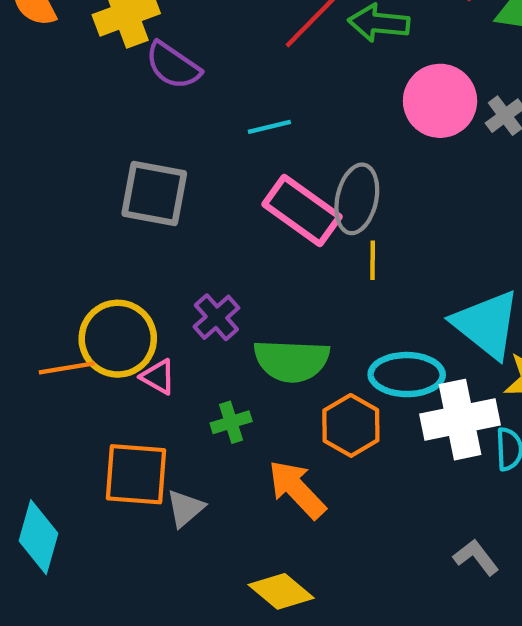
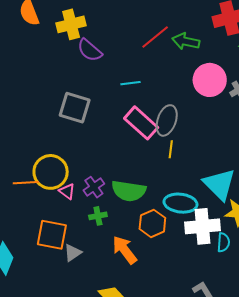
purple cross: (216, 317) -> (94, 187), moved

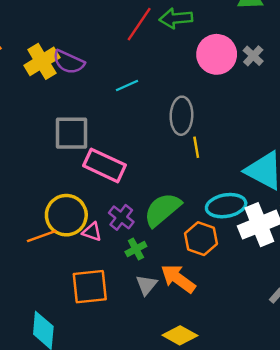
yellow cross: (71, 24) -> (42, 61), moved
pink rectangle: (141, 123) -> (105, 165), moved
green semicircle: (129, 191) -> (162, 210), turned 148
gray triangle: (73, 253) -> (146, 285), moved

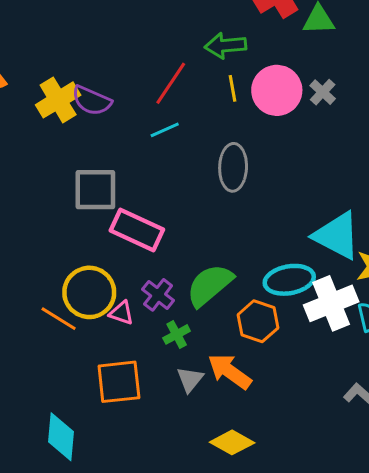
red line: (139, 24) -> (171, 83), moved
yellow line: (196, 147) -> (232, 88), moved
orange line: (42, 236) -> (59, 319), turned 52

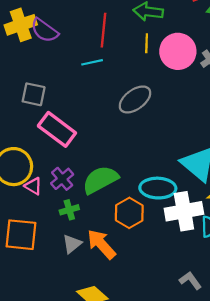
red line: (171, 83) -> (104, 30), turned -40
gray ellipse: (233, 167) -> (135, 99), turned 40
gray square: (95, 190) -> (34, 94), size x0.7

